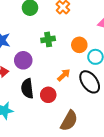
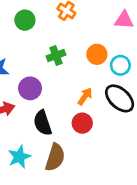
red circle: (48, 95) -> (82, 123), moved
brown semicircle: (69, 121) -> (55, 157), moved

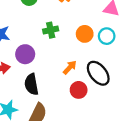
cyan circle: (120, 65) -> (107, 36), moved
red circle: (82, 123) -> (79, 90), moved

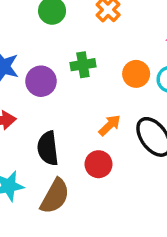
purple circle: (25, 54) -> (41, 81), moved
red circle: (79, 90) -> (99, 164), moved

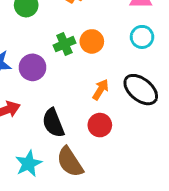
orange circle: (136, 74) -> (92, 41), moved
brown semicircle: (55, 196) -> (70, 162), turned 132

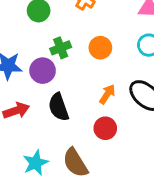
green cross: (64, 44) -> (61, 48), moved
black semicircle: (53, 123) -> (59, 107), moved

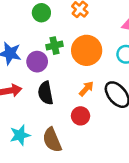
orange circle: (100, 48) -> (87, 50), size x1.6

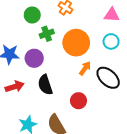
green cross: (55, 46) -> (47, 34), moved
orange arrow: (86, 89) -> (85, 68), moved

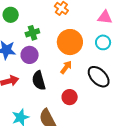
green circle: (32, 15) -> (11, 15), moved
green cross: (47, 34) -> (32, 33), moved
orange arrow: (85, 68) -> (66, 67), moved

